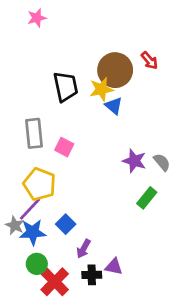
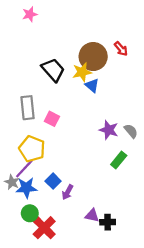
black trapezoid: (66, 87) -> (53, 70), turned -30
purple arrow: (84, 249) -> (68, 192), moved
black cross: (92, 275) -> (108, 222), moved

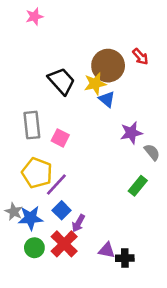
purple star: (109, 130) -> (131, 133), moved, turned -30
purple line: (24, 169) -> (56, 184), moved
red cross: (44, 228) -> (64, 244), moved

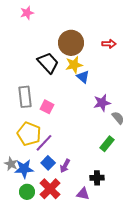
red arrow: (140, 57) -> (109, 44), turned -48
brown circle: (108, 66) -> (71, 43), moved
purple arrow: (78, 223) -> (65, 166), moved
black cross: (125, 258) -> (97, 178), moved

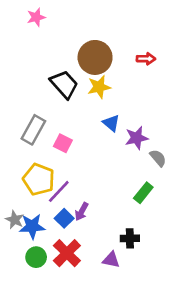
blue triangle: (83, 77) -> (111, 123), moved
gray rectangle: (25, 97) -> (33, 130), turned 35
purple arrow: (65, 166) -> (82, 212), moved

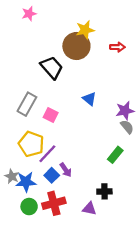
yellow star: (99, 87) -> (85, 30), moved
purple star: (137, 138) -> (125, 111), moved
purple arrow: (82, 212) -> (66, 170), turned -64
red cross: (67, 253) -> (54, 203), turned 30

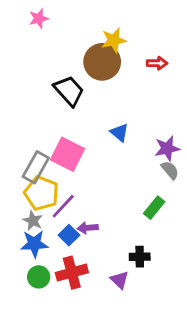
gray rectangle: (27, 104) -> (36, 167), moved
pink square: (51, 115) -> (68, 154), size x1.6
purple arrow: (66, 170) -> (88, 228), turned 120
gray star: (12, 176) -> (33, 221), moved
purple triangle: (89, 209) -> (119, 280), turned 32

